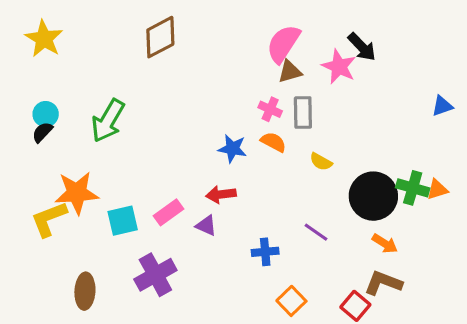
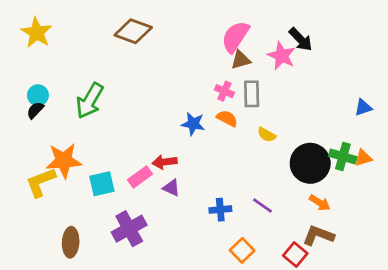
brown diamond: (160, 37) -> (133, 31), turned 48
blue triangle: (442, 106) -> (363, 107), moved
red arrow: (221, 194) -> (165, 162), moved
purple line: (316, 232) -> (263, 205), moved

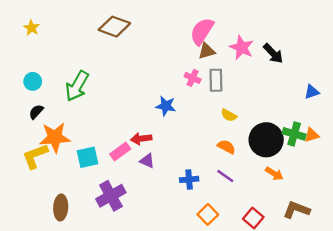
yellow star: (37, 33) -> (32, 28), size x0.6
black arrow: (301, 39) -> (273, 53), moved
black semicircle: (35, 110) -> (36, 112), moved
orange semicircle: (227, 118) -> (226, 147), moved
brown L-shape: (318, 235) -> (296, 210), moved

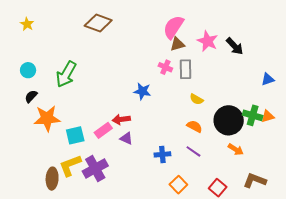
yellow L-shape: (35, 156) -> (70, 165), moved

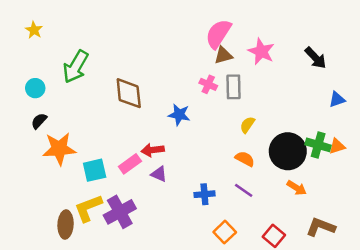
brown diamond: (98, 23) -> (129, 93), moved, turned 64
black arrow: (235, 46) -> (316, 58), moved
green arrow: (66, 74) -> (76, 67), moved
yellow semicircle: (197, 99) -> (247, 125), turned 96

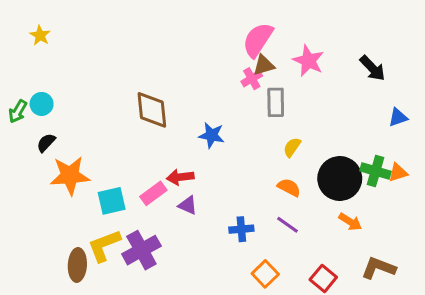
green arrow: (76, 67) -> (18, 111), moved, size x0.6
pink cross: (208, 84) -> (252, 79), moved, turned 36

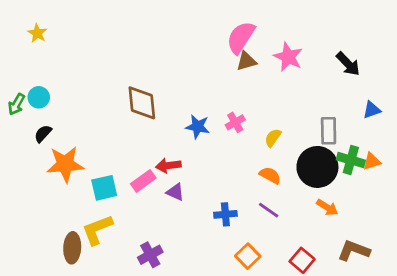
pink cross: (252, 79) -> (235, 122), moved
gray rectangle: (276, 102) -> (329, 131), moved
purple cross: (141, 250) -> (150, 255), moved, size x0.7

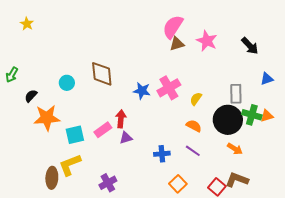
cyan circle: (39, 97) -> (67, 83), moved
pink cross: (235, 122) -> (169, 88), size x1.6
red arrow: (168, 166) -> (121, 119), turned 102
purple triangle: (175, 192) -> (126, 138), turned -40
brown L-shape: (354, 251) -> (237, 180), moved

